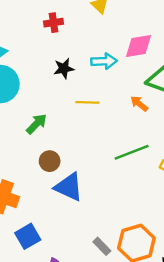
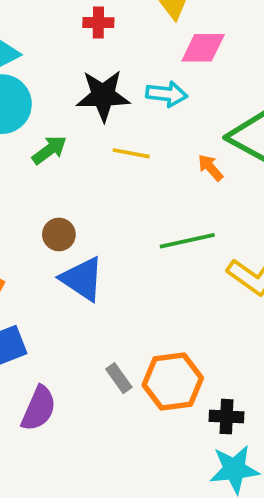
pink diamond: (139, 46) -> (203, 48), moved
black star: (64, 69) -> (103, 96), size x1.6
green arrow: (37, 124) -> (49, 150), moved

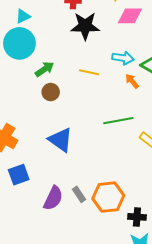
cyan arrow: (167, 94) -> (123, 58), moved
black star: (103, 96) -> (85, 26), moved
brown circle: (59, 234) -> (51, 92), moved
purple semicircle: (39, 408) -> (53, 198), moved

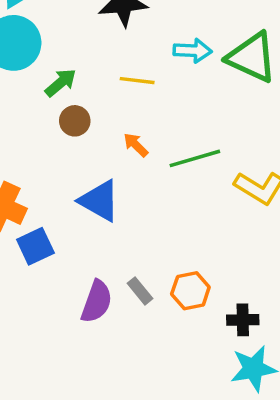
orange arrow: (132, 81) -> (136, 145), moved
blue square: (19, 175) -> (35, 246), moved
orange hexagon: (108, 197) -> (190, 291), size x0.7

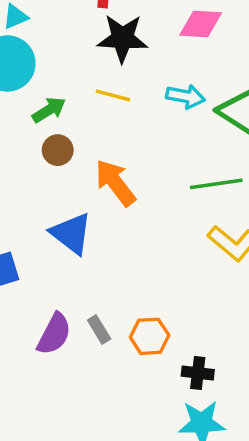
yellow line: (137, 81) -> (113, 95), moved
orange arrow: (136, 145) -> (115, 183), size x1.8
green line: (195, 158) -> (216, 184), moved

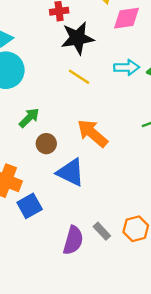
yellow line: (113, 95) -> (79, 77), turned 30
green arrow: (49, 110) -> (29, 118), moved
brown circle: (58, 150) -> (46, 144), moved

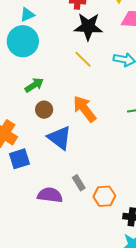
gray rectangle: (102, 231) -> (79, 183), moved
purple semicircle: (73, 240) -> (50, 195), turned -110

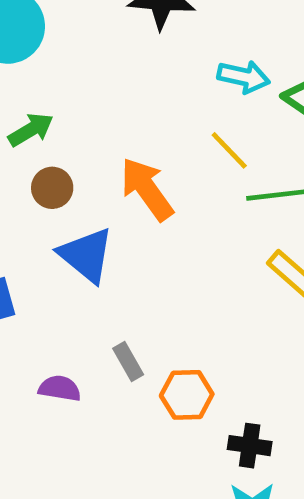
yellow line: (83, 59) -> (229, 150), moved
purple semicircle: (50, 195) -> (60, 388), size x0.7

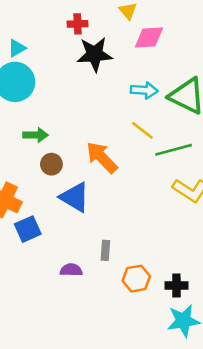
green arrow: (31, 130) -> (36, 135), turned 40
gray rectangle: (128, 362) -> (105, 250), turned 42
orange hexagon: (187, 395) -> (136, 279), moved

